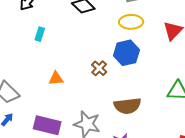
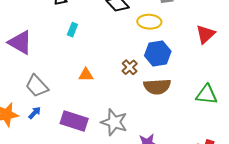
yellow ellipse: (131, 22) -> (149, 22), moved
brown semicircle: (127, 106) -> (157, 87), moved

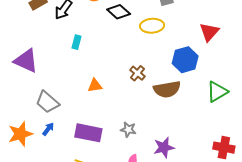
blue hexagon: (158, 53) -> (185, 60), moved
green triangle: (207, 95) -> (217, 92), turned -30
gray star: (114, 122) -> (128, 130), size x0.6

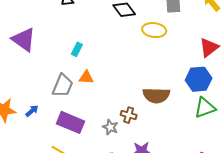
cyan rectangle: (76, 42) -> (77, 49), moved
blue hexagon: (185, 60) -> (199, 79), moved
brown cross: (138, 73) -> (129, 115), moved, turned -35
gray trapezoid: (47, 102) -> (63, 86), moved, turned -120

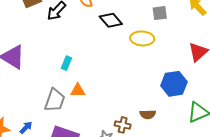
blue hexagon: (199, 79) -> (174, 84), moved
brown semicircle: (156, 95) -> (148, 114), moved, size x0.6

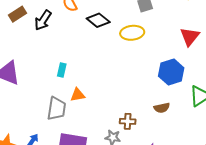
brown semicircle: (148, 114) -> (162, 108), moved

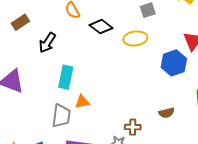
black arrow: (43, 20) -> (47, 43), moved
cyan rectangle: (62, 70) -> (66, 77), size x1.6
blue hexagon: (171, 72) -> (174, 63), moved

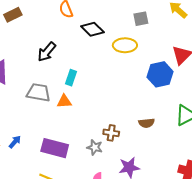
black arrow: (47, 43) -> (47, 52), moved
cyan rectangle: (66, 77) -> (71, 78), moved, size x0.7
gray trapezoid: (61, 116) -> (38, 93), moved, turned -95

